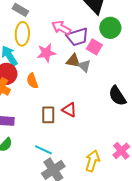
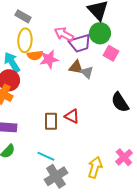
green circle: (110, 28) -> (100, 33), moved
pink square: (94, 47) -> (111, 53), moved
orange semicircle: (32, 81) -> (35, 55), moved, turned -77

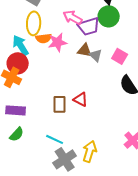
pink square: (111, 53) -> (120, 56), moved
yellow arrow: (95, 167) -> (90, 151), moved

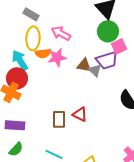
pink arrow: (73, 17) -> (61, 33), moved
purple trapezoid: (89, 26) -> (107, 60), moved
pink square: (120, 56) -> (119, 46), moved, turned 35

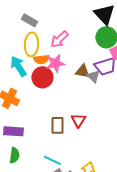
pink arrow: (61, 33) -> (59, 39), turned -72
red circle: (17, 78) -> (42, 77), moved
red triangle: (80, 114) -> (78, 120), turned 35
green semicircle: (16, 149) -> (14, 155), turned -35

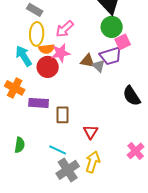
red triangle: (78, 120) -> (91, 132), moved
purple rectangle: (13, 131) -> (39, 103), moved

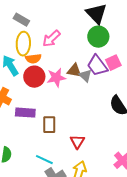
pink square: (123, 42) -> (113, 63), moved
pink star: (61, 53) -> (56, 78), moved
purple trapezoid: (111, 56) -> (97, 66), turned 70

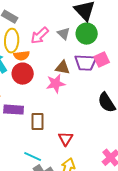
purple trapezoid: (97, 66) -> (86, 63), turned -50
gray triangle: (85, 76) -> (64, 34), moved
pink star: (56, 78) -> (56, 84), moved

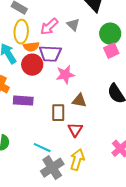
green circle: (87, 34) -> (110, 34), moved
purple trapezoid: (86, 63) -> (50, 54), moved
brown triangle: (63, 68) -> (79, 101), moved
brown rectangle: (38, 122) -> (58, 113), moved

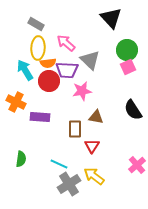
gray triangle: (73, 25) -> (90, 60), moved, size x1.5
pink arrow: (49, 27) -> (66, 43), turned 84
yellow arrow: (77, 160) -> (94, 176), turned -70

